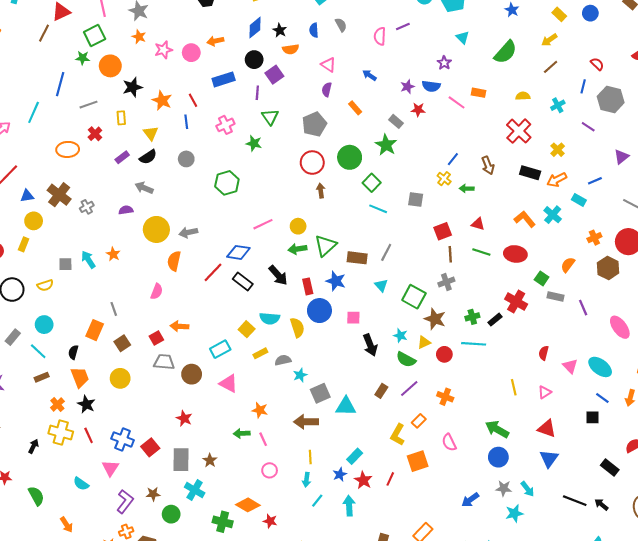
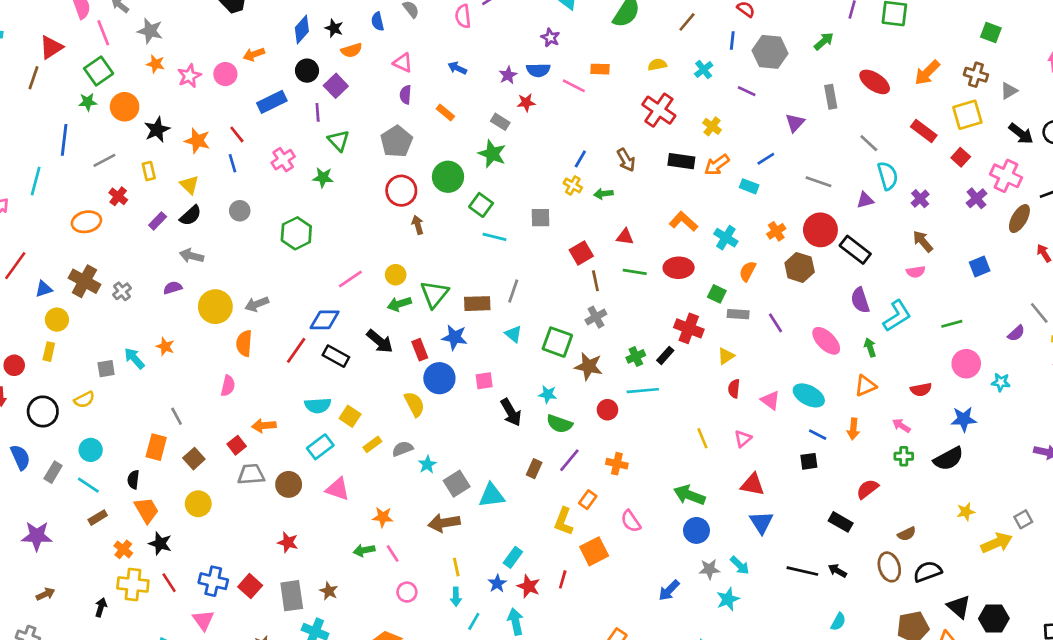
cyan cross: (553, 215) -> (726, 238), moved
cyan semicircle: (270, 318) -> (318, 405), moved
yellow triangle: (424, 342) -> (726, 356), moved

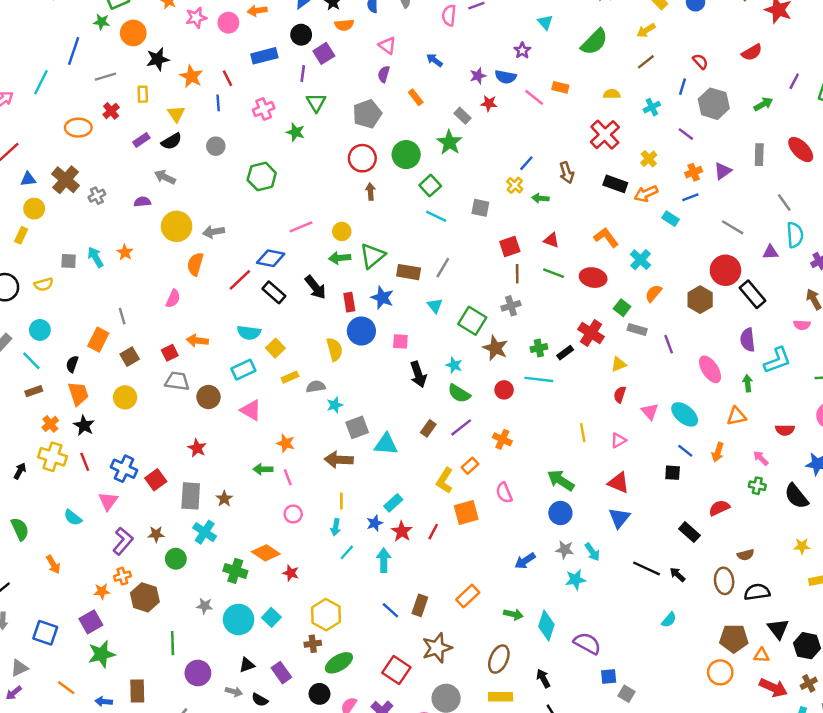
orange cross: (776, 231) -> (694, 172), moved
black semicircle: (948, 459) -> (796, 496), turned 68

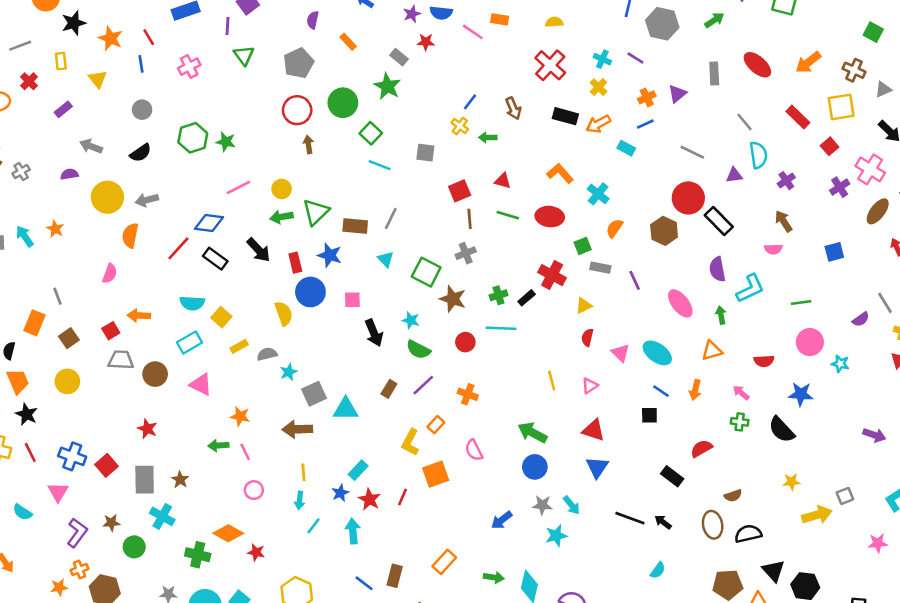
cyan cross: (652, 107) -> (602, 59), moved, turned -35
green star: (296, 132) -> (226, 142), moved
black semicircle: (171, 141) -> (141, 153), moved
green square: (622, 308) -> (583, 246), turned 35

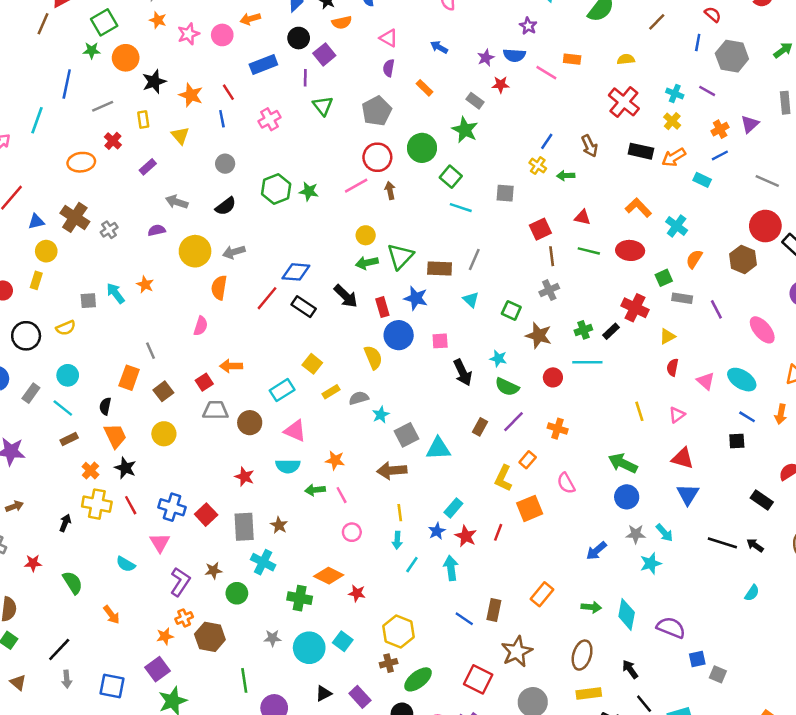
pink line: (238, 188) -> (356, 186), moved
green square: (426, 272) -> (511, 310), size x0.7
cyan semicircle: (192, 303) -> (288, 466), moved

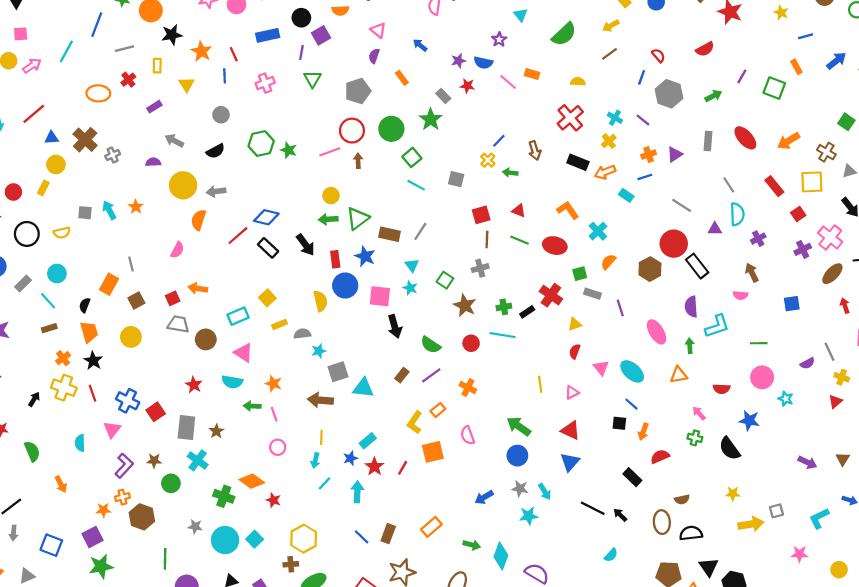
pink square: (440, 341) -> (380, 296), size x1.5
cyan star: (498, 358) -> (410, 288), moved
orange arrow: (781, 414) -> (643, 432), moved
cyan semicircle: (126, 564) -> (80, 443), turned 49

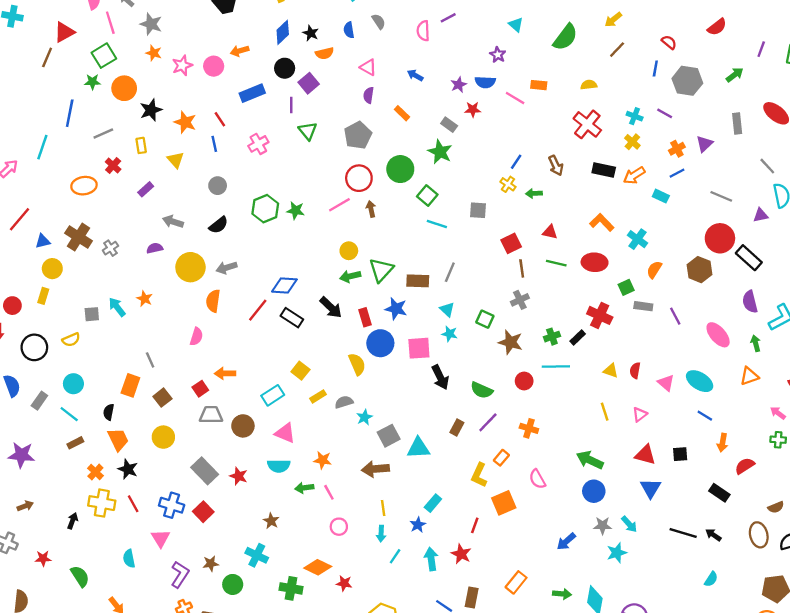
yellow triangle: (575, 324) -> (611, 371), moved, turned 48
black square: (619, 423) -> (680, 454), moved
gray rectangle: (186, 428) -> (205, 471), moved, turned -40
red star: (374, 467) -> (461, 554), moved

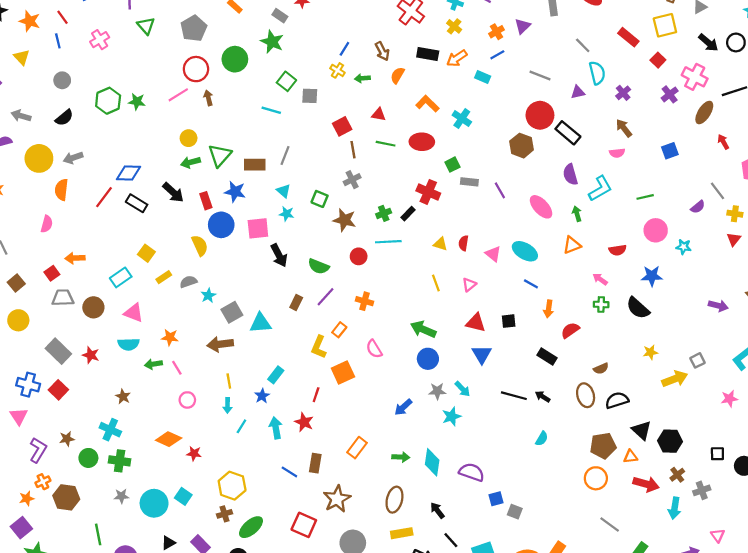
green square: (427, 196) -> (286, 81), moved
orange semicircle: (654, 270) -> (397, 75), moved
green cross: (291, 588) -> (120, 461), moved

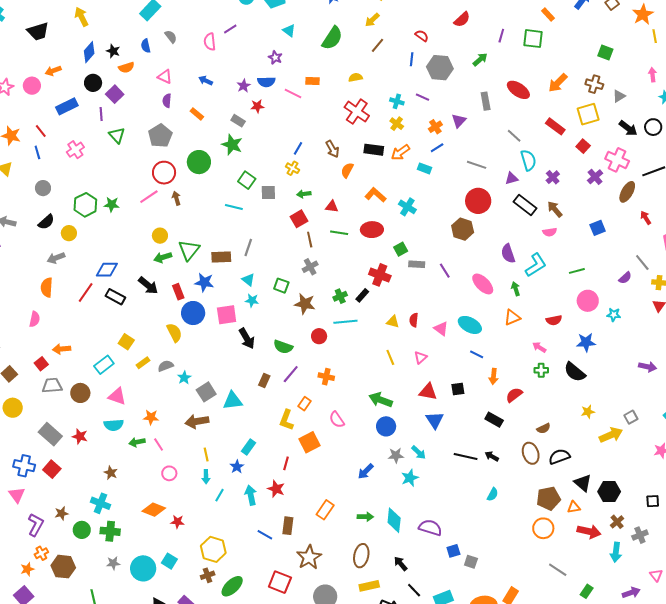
green arrow: (362, 78) -> (304, 194), moved
black rectangle: (568, 133) -> (525, 205), moved
yellow circle: (39, 158) -> (69, 233), moved, size x0.6

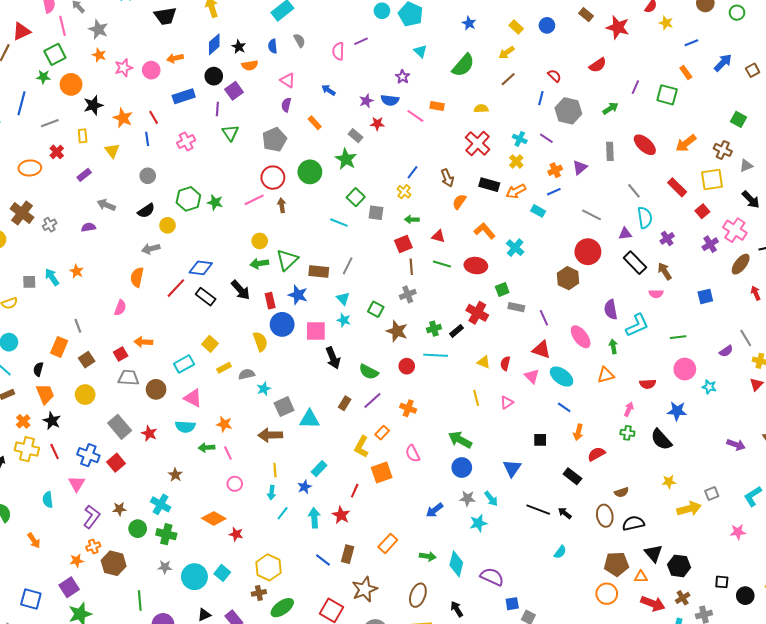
pink arrow: (539, 347) -> (629, 409), turned 72
red triangle: (428, 392) -> (541, 350), moved

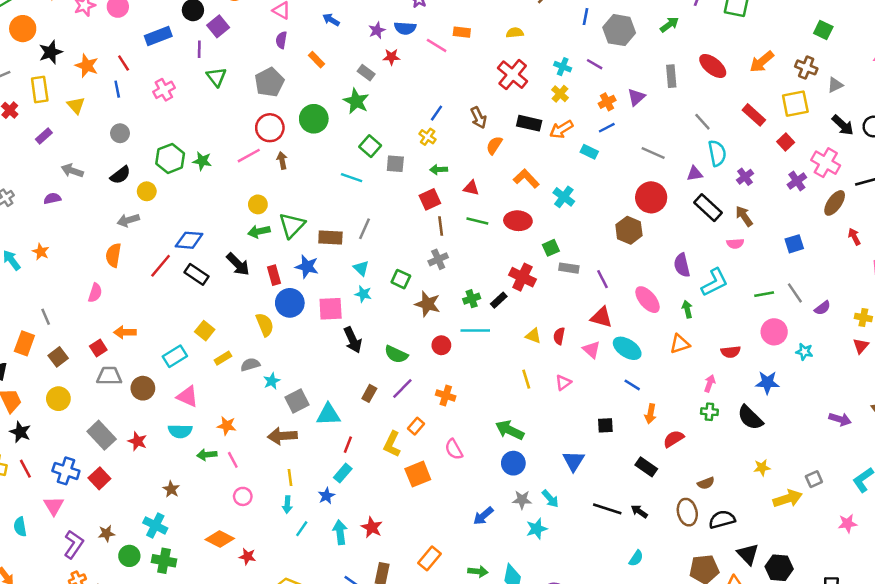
yellow rectangle: (83, 136) -> (40, 89), size x1.5
gray line: (746, 338) -> (795, 293), moved
red line: (355, 491) -> (348, 445), moved

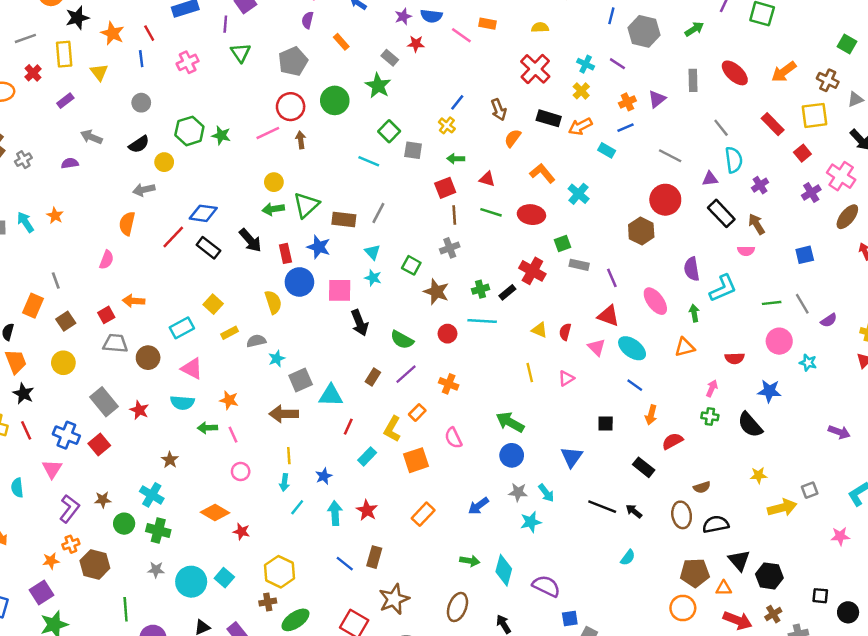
cyan rectangle: (343, 473) -> (367, 456), moved
orange rectangle: (430, 558) -> (423, 514), moved

